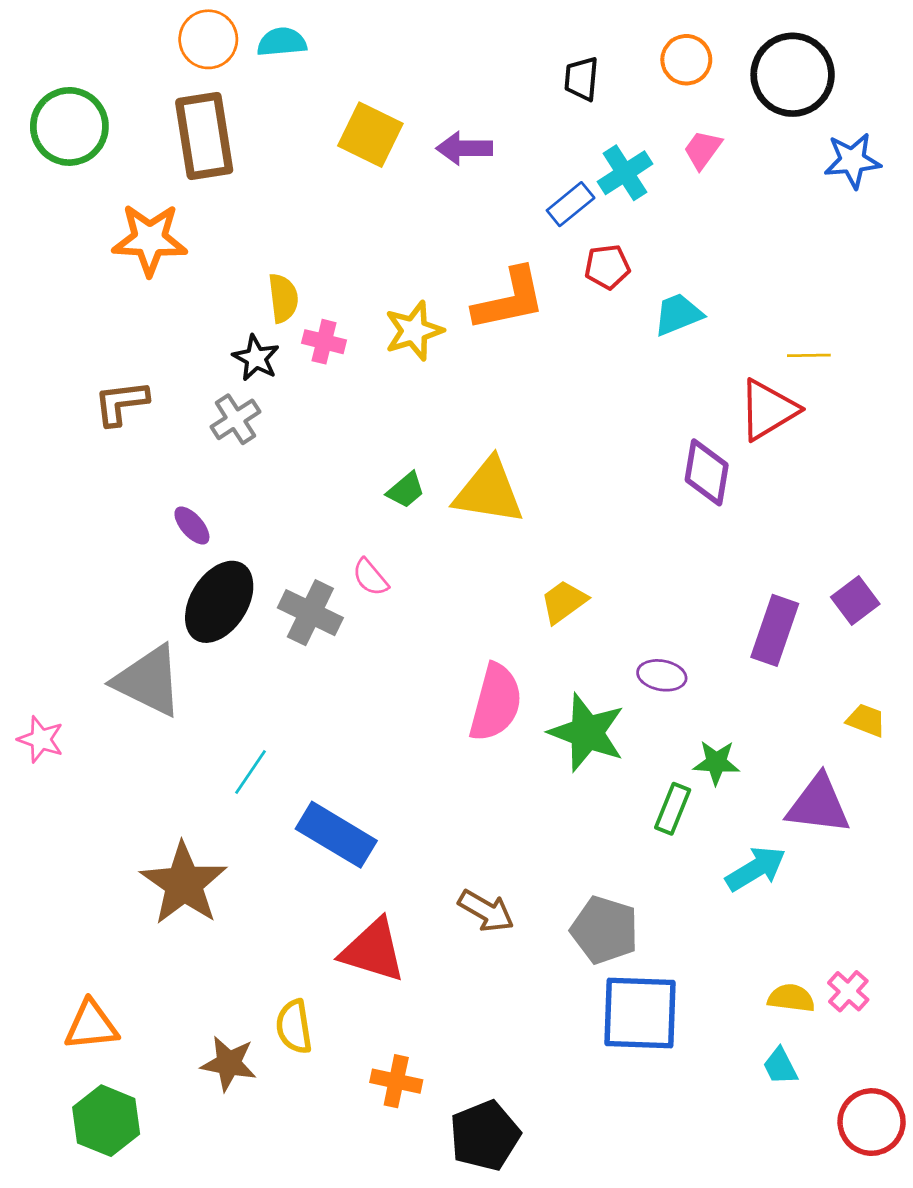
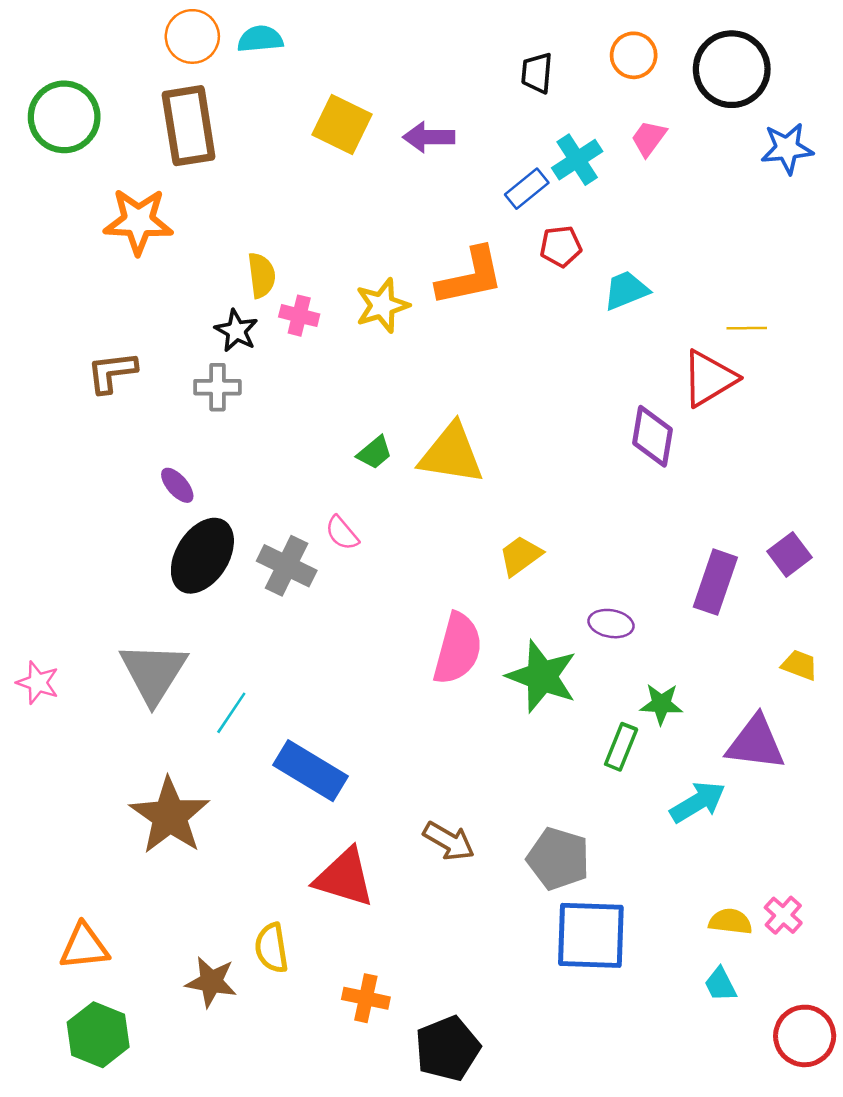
gray cross: (236, 419) -> (217, 387), turned 33
gray triangle: (148, 681) -> (153, 673), moved, turned 36

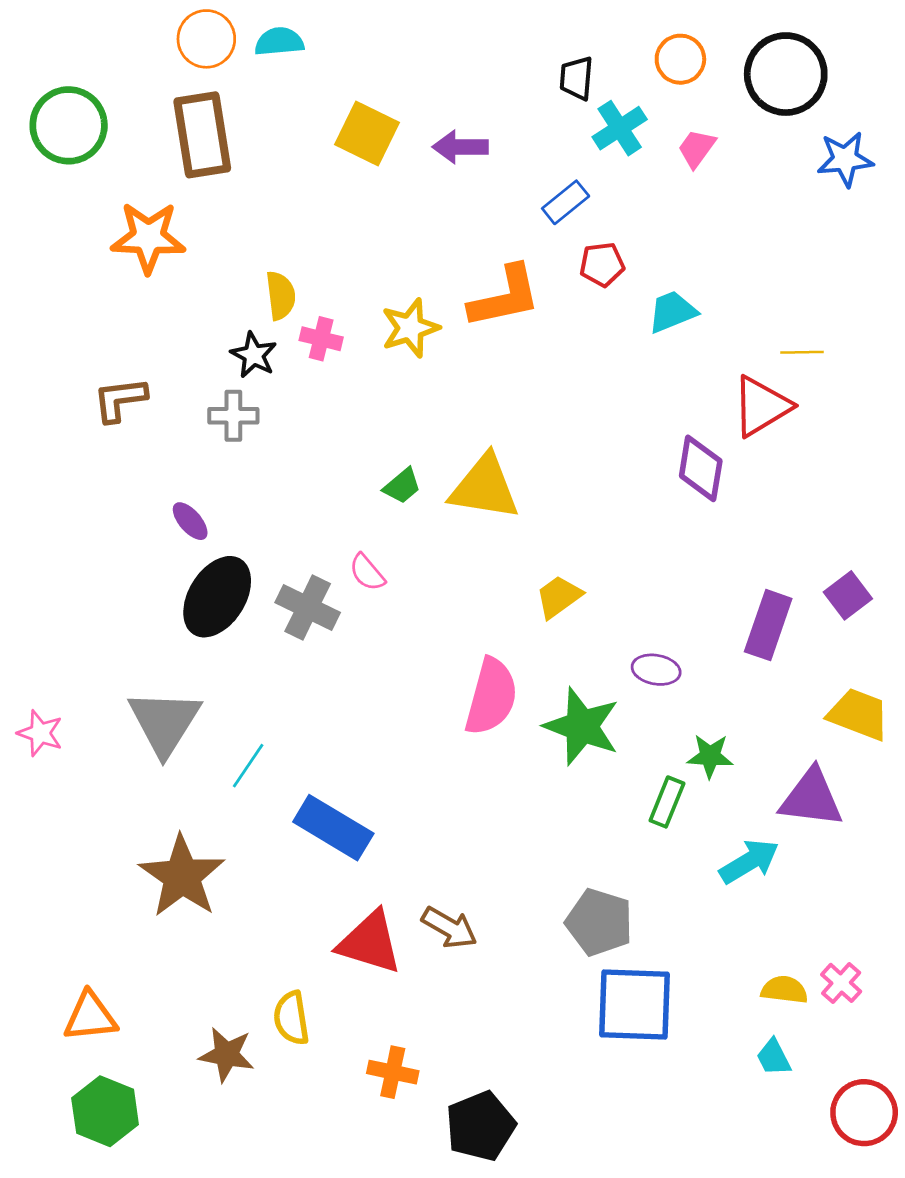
cyan cross: (577, 160) -> (620, 128), moved
yellow trapezoid: (800, 665) -> (859, 714), size x1.6
brown arrow: (449, 841) -> (449, 928), moved

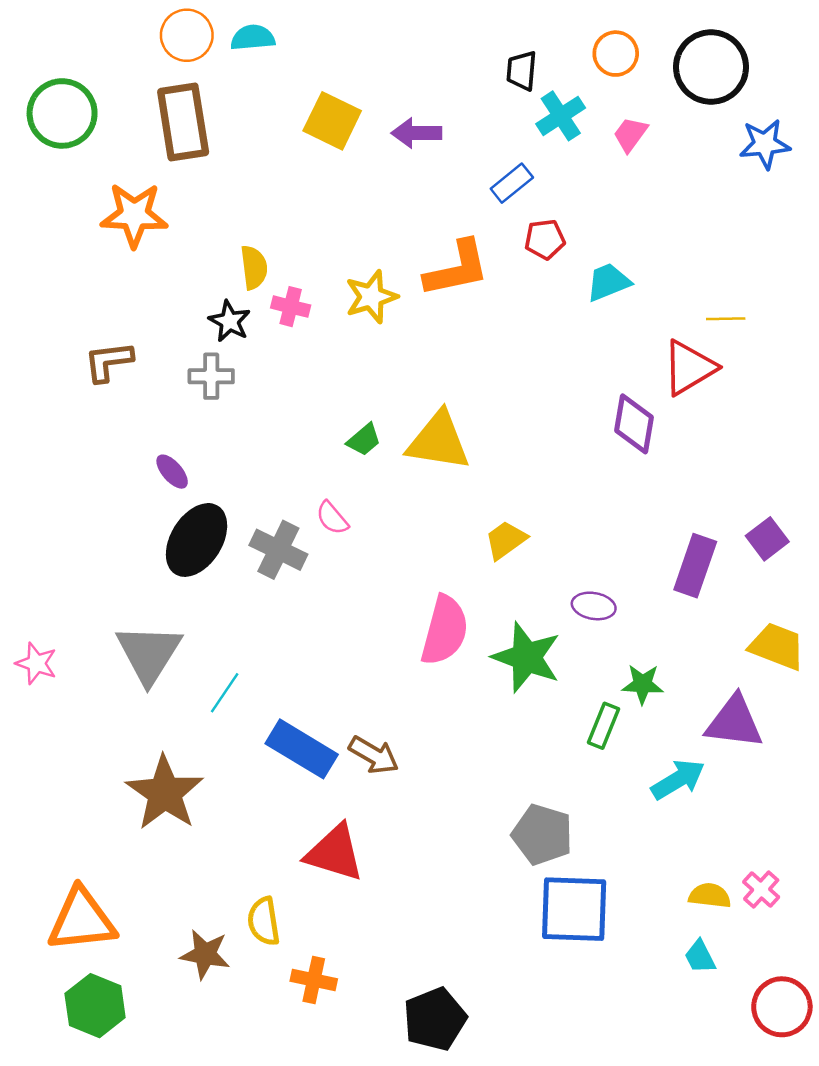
brown arrow: (449, 928) -> (374, 755), moved
orange triangle: (90, 1017) -> (82, 920), size x1.4
orange cross: (393, 1072) -> (314, 980), moved

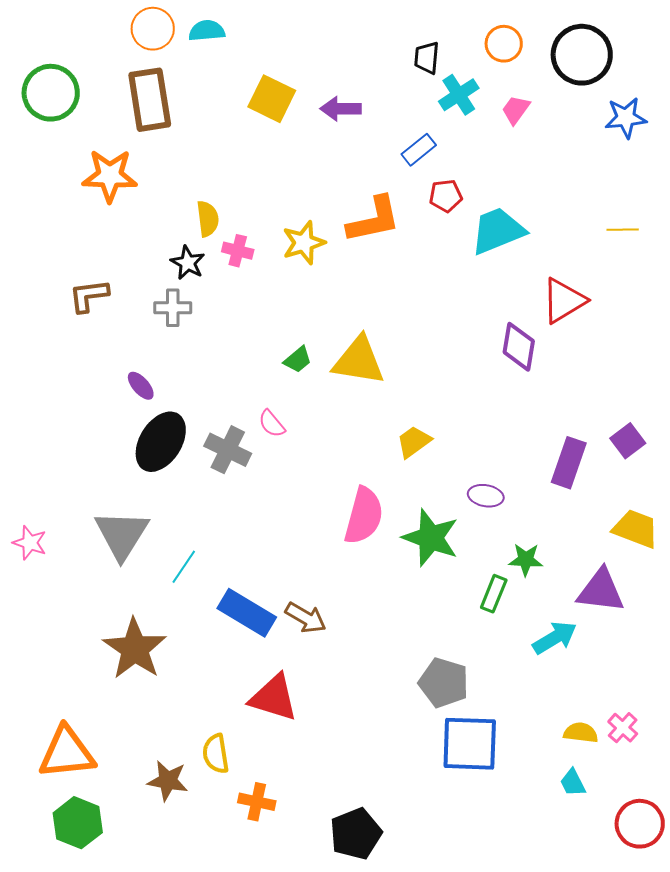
cyan trapezoid: (608, 282) -> (498, 231), size x1.5
yellow line: (726, 319) -> (623, 230), moved

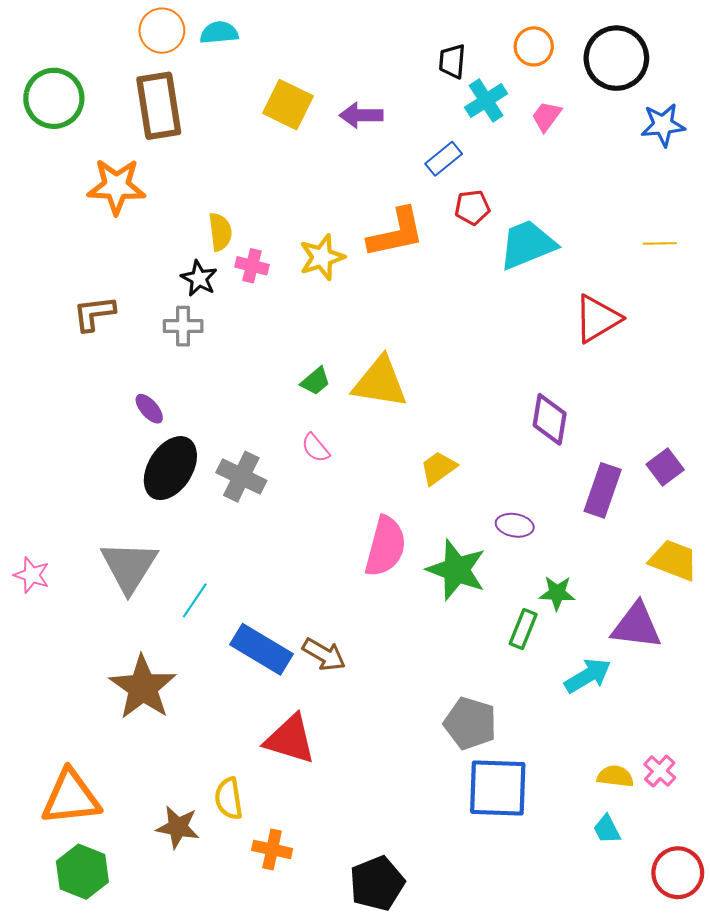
purple diamond: (519, 347) -> (550, 419), moved
pink semicircle: (272, 424) -> (316, 448), moved

